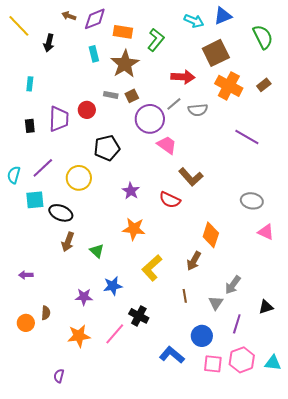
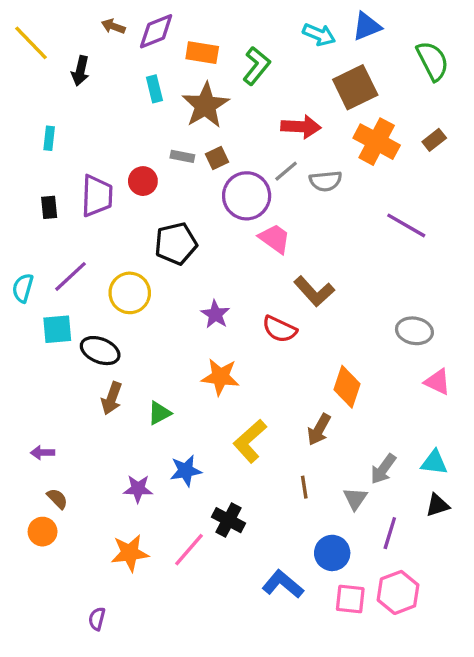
green triangle: (97, 251) -> (159, 413), turned 49
brown semicircle: (46, 313) -> (57, 499), moved, turned -48
cyan triangle: (273, 363) -> (434, 462), moved

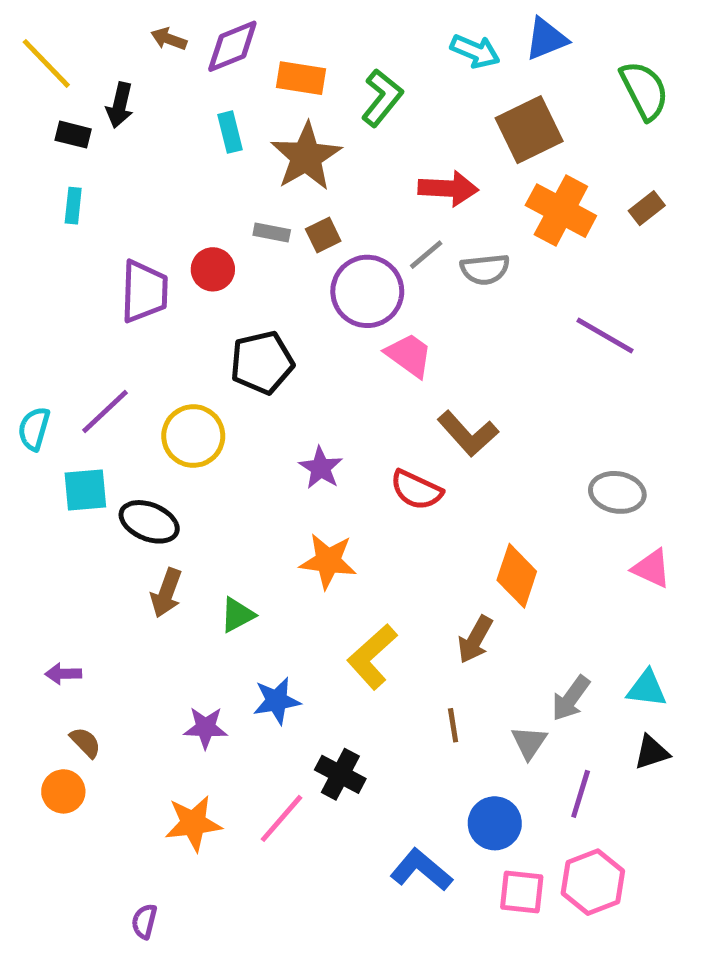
black rectangle: (49, 207) -> (73, 135), moved, turned -70

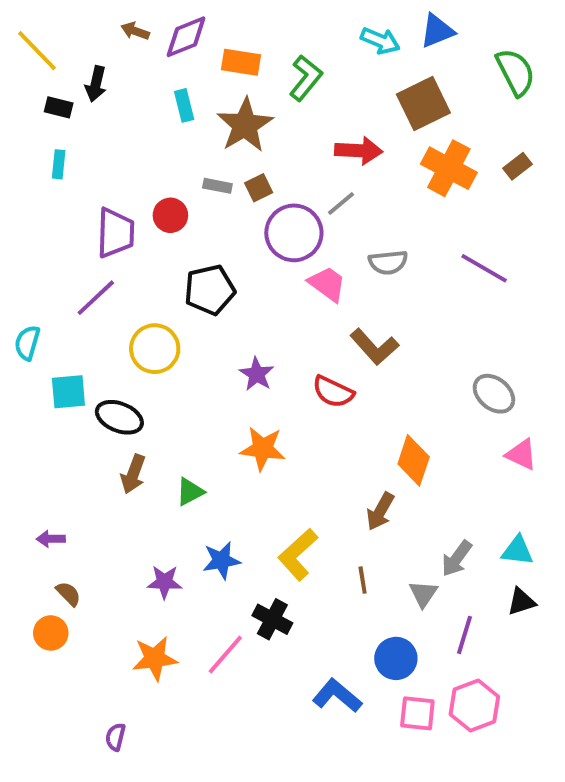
gray semicircle: (485, 269) -> (388, 262), moved
purple line: (105, 412) -> (96, 298), moved
gray ellipse: (617, 492) -> (494, 394), turned 30
yellow L-shape: (372, 657) -> (298, 555), moved

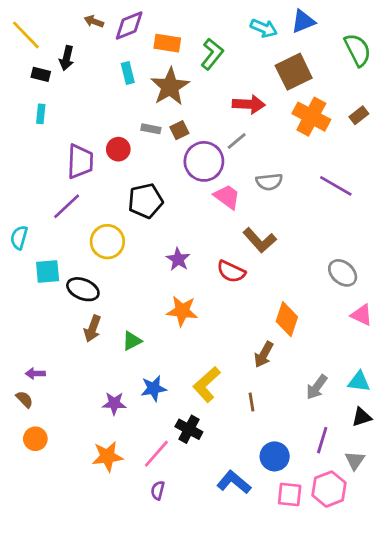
brown semicircle: (68, 594) -> (24, 399), moved
gray triangle: (423, 594) -> (355, 461), moved
purple semicircle: (115, 737) -> (158, 490), moved

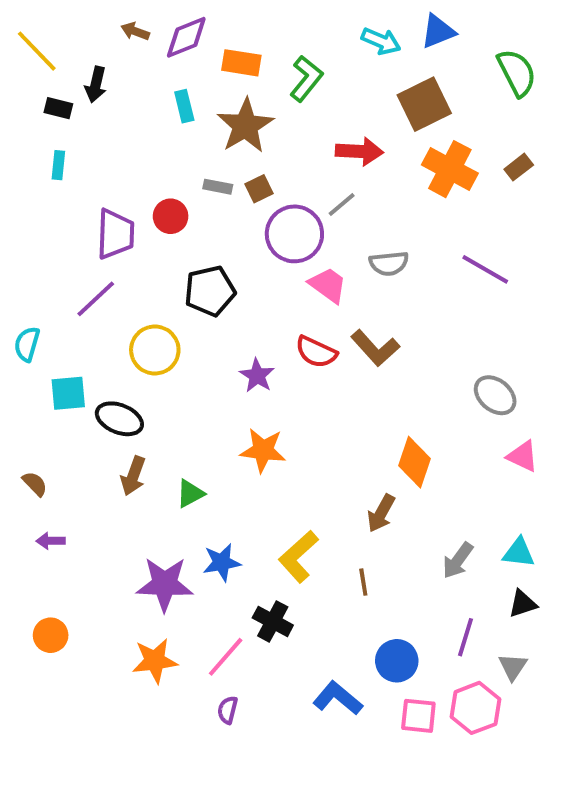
red semicircle: (231, 272) -> (316, 352), moved
brown semicircle: (24, 399) -> (35, 484), moved
purple star: (114, 403) -> (165, 584), size x1.6

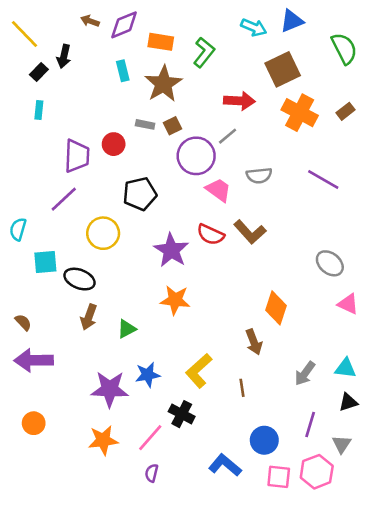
black rectangle: (58, 108) -> (39, 72), turned -60
purple star: (257, 376) -> (171, 250), size x1.5
brown arrow: (381, 513) -> (254, 342), turned -50
purple arrow: (51, 541) -> (34, 360), size x2.0

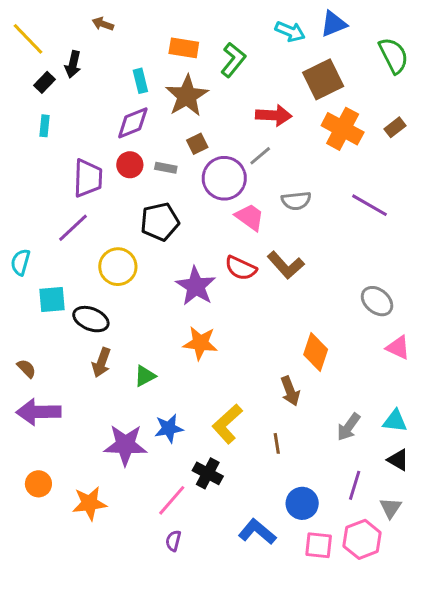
purple diamond: (124, 25) -> (133, 123), moved
gray rectangle: (145, 124) -> (166, 168), moved
black triangle: (348, 402) -> (398, 460), turned 48
orange star: (103, 440) -> (89, 503), moved

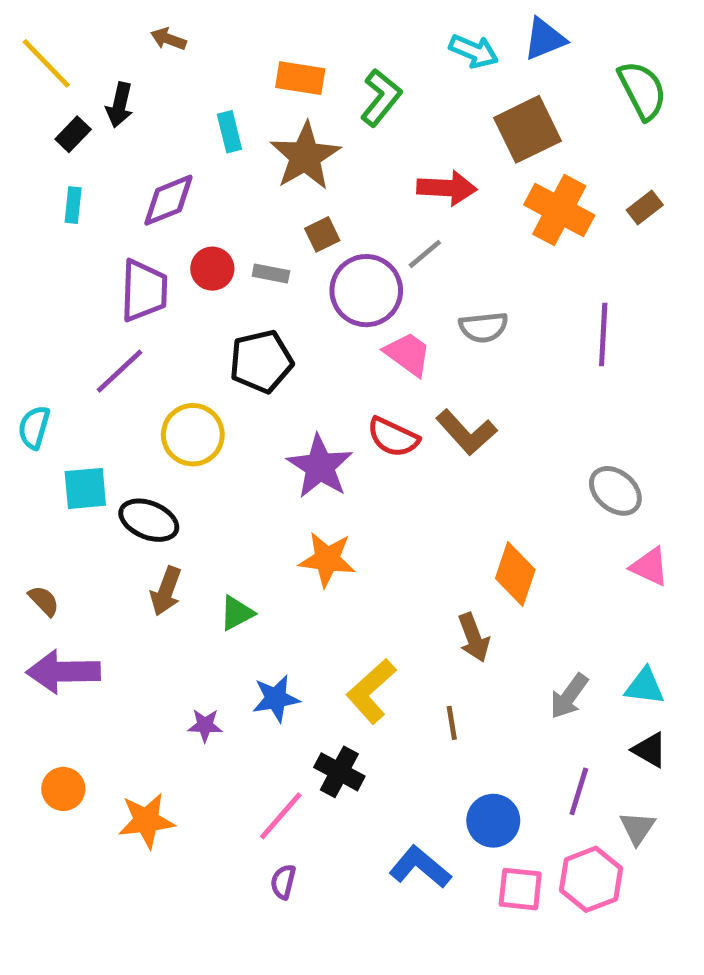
purple diamond: (133, 123) -> (168, 200), moved
purple line: (370, 205) -> (603, 335), turned 63
purple star: (125, 445) -> (205, 725), size x0.5

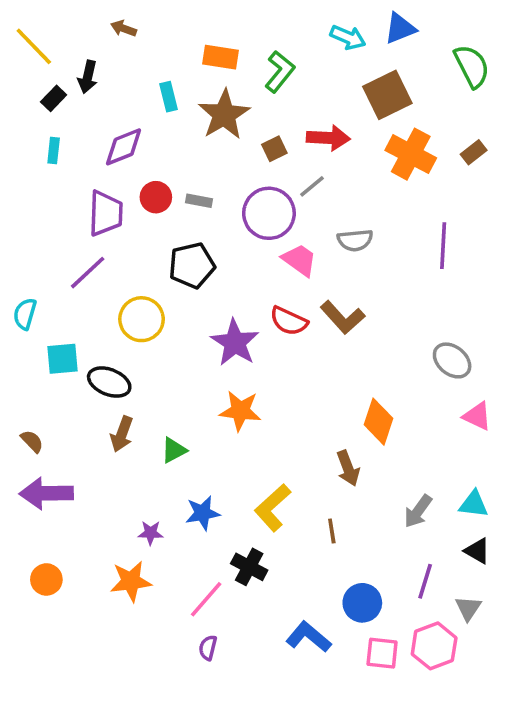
brown square: (322, 234) -> (274, 149), moved
orange star: (146, 821) -> (131, 581), moved

